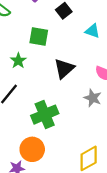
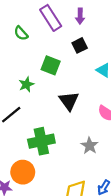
black triangle: (64, 69) -> (69, 101), turned -35
gray star: (93, 98) -> (89, 146), moved

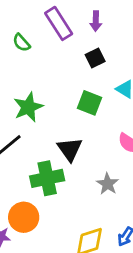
green square: (51, 65) -> (90, 103), moved
green star: (26, 84) -> (28, 107), size x1.5
black triangle: (69, 101) -> (70, 149), moved

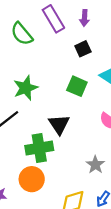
green semicircle: (21, 43) -> (22, 34), size x1.5
gray star: (108, 184) -> (95, 165), moved
orange circle: (24, 217) -> (32, 179), moved

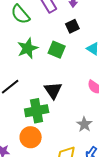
green square: (77, 86) -> (57, 50), moved
green star: (26, 88) -> (28, 48), moved

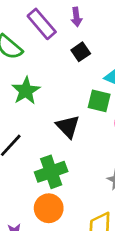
green square: (57, 50) -> (99, 101), moved
black triangle: (53, 90) -> (68, 127), moved

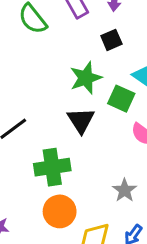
green star: (26, 91) -> (86, 78), moved
orange circle: (49, 208) -> (60, 211), moved

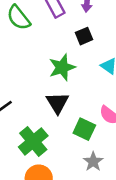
green square: (121, 99) -> (84, 129), moved
green cross: (52, 167) -> (33, 141), turned -32

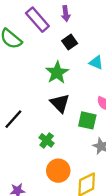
green cross: (33, 141) -> (47, 140), size x0.6

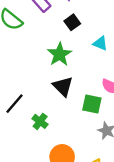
green cross: (47, 140) -> (40, 121), moved

